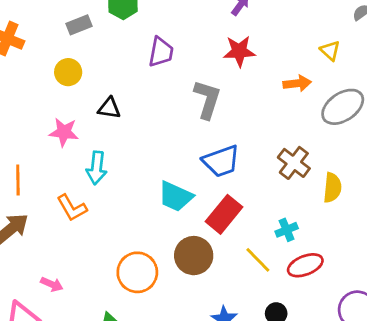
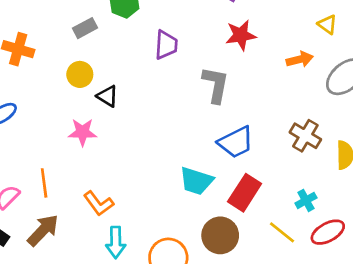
black triangle: (109, 108) -> (107, 96), moved, turned 30
cyan arrow: (97, 168) -> (116, 242), moved

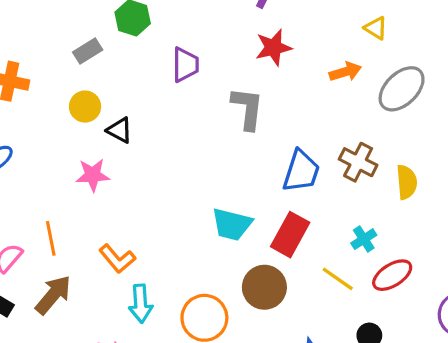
blue trapezoid: (236, 142) -> (301, 171), moved, turned -42

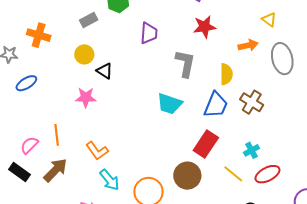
gray ellipse: (402, 89) -> (282, 59), turned -64
yellow semicircle: (407, 182) -> (226, 74), moved
cyan trapezoid: (232, 224) -> (170, 104), moved
cyan arrow: (141, 304) -> (109, 180), turned -40

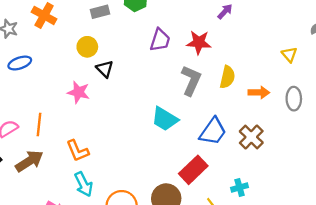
red star: (204, 27) -> (199, 42), moved
orange arrow: (248, 45) -> (259, 92), moved
gray ellipse: (282, 59) -> (294, 99), size x0.7
yellow semicircle: (226, 74) -> (227, 77), moved

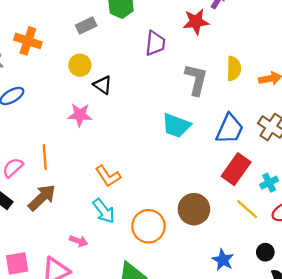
red star: (199, 42) -> (196, 22), moved
orange L-shape: (78, 151) -> (108, 176), moved
red rectangle: (193, 170) -> (236, 169), moved

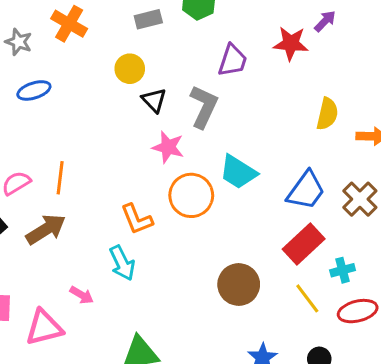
gray L-shape: (196, 80) -> (204, 107), moved
pink star: (80, 115) -> (168, 147), moved
orange circle: (148, 226) -> (191, 195), moved

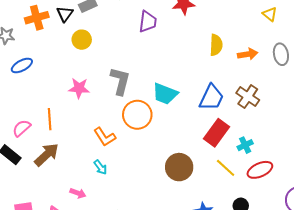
orange cross: (69, 24) -> (37, 18), turned -35
black triangle: (154, 100) -> (65, 14), moved, turned 30
gray L-shape: (204, 107) -> (120, 81), moved
pink star: (168, 147) -> (79, 88), moved
cyan arrow: (122, 263) -> (100, 167), size x0.7

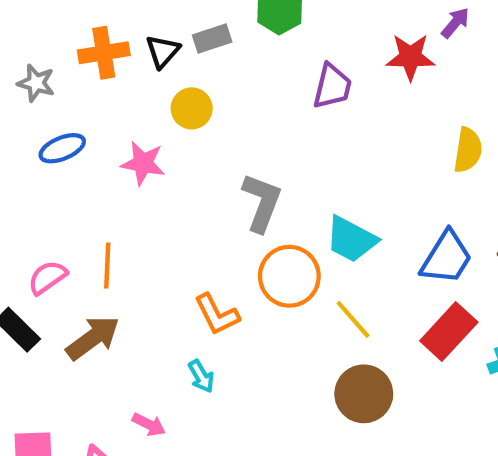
pink star: (79, 88) -> (143, 163), moved
yellow line: (226, 168) -> (353, 319), moved

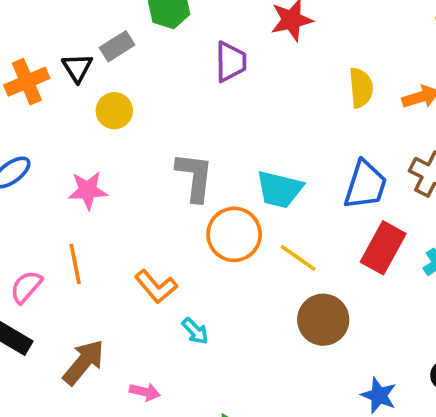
pink star: (143, 163) -> (88, 190), moved
orange L-shape: (217, 314) -> (156, 287), moved
brown arrow: (93, 338) -> (84, 362), moved
cyan arrow: (201, 376) -> (195, 331), moved

